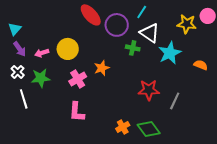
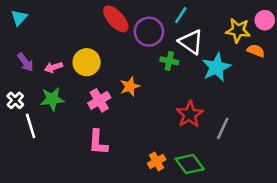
cyan triangle: (15, 29) -> (19, 18), moved
orange semicircle: (201, 65) -> (256, 51), moved
white cross: (18, 72) -> (15, 100), moved
red star: (149, 90) -> (190, 114), turned -30

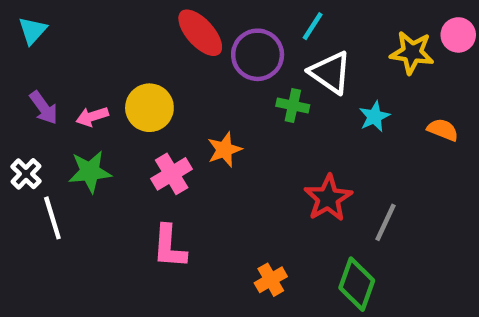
orange semicircle: (256, 51) -> (443, 130), moved
cyan star: (216, 67) -> (374, 117), size x0.6
green diamond: (190, 164) -> (357, 284), moved, turned 56

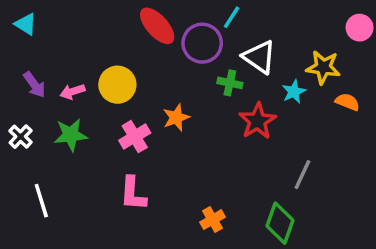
cyan line: (313, 26) -> (232, 17), moved
cyan triangle: (33, 31) -> (26, 24), turned -40
yellow star: (412, 53) -> (323, 67), moved
red star: (328, 198) -> (257, 121), moved
white line: (52, 218) -> (41, 201), moved

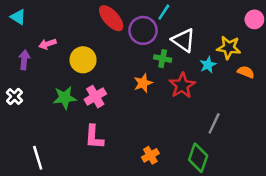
purple arrow: (34, 85) -> (24, 60), turned -138
pink arrow: (72, 92) -> (48, 44), moved
orange star: (176, 118) -> (143, 83), moved
green star: (71, 135) -> (65, 98), moved
white line: (41, 201) -> (38, 158), moved

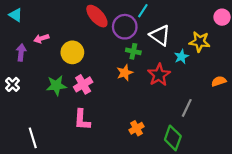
green cross: (163, 59) -> (133, 51), moved
orange semicircle: (246, 72) -> (219, 81), moved, turned -40
orange cross: (150, 155) -> (137, 128), moved

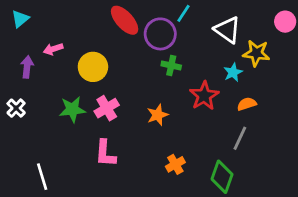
cyan triangle: (16, 15) -> (20, 19), turned 48
white triangle: (160, 35) -> (228, 30), moved
orange star: (125, 73) -> (157, 115), moved
orange semicircle: (219, 81) -> (247, 104), moved

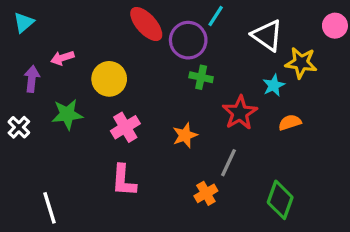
green star: (72, 109) -> (67, 114), moved
gray line: (240, 138) -> (229, 163), moved
green diamond: (222, 177) -> (280, 200), moved

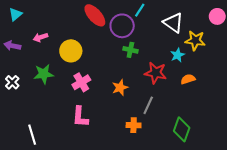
purple arrow: (32, 79) -> (12, 46), moved, turned -84
red star: (240, 113) -> (156, 73), turned -30
orange cross: (206, 193) -> (134, 125), turned 32

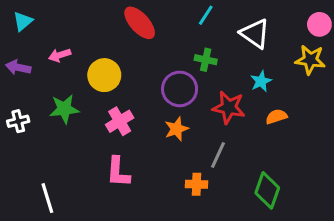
purple circle: (122, 26) -> (180, 89), moved
yellow star: (195, 40) -> (310, 60), moved
green cross: (130, 50) -> (206, 60), moved
white cross: (12, 82) -> (18, 121), turned 32

